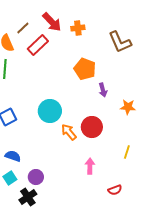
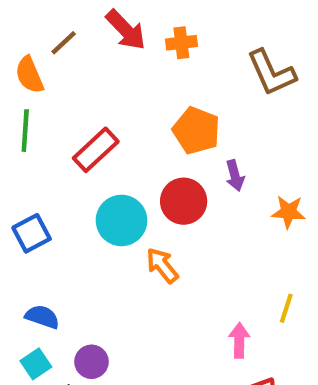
red rectangle: (38, 45) -> (96, 150), moved
red circle: (92, 127) -> (184, 201), moved
pink arrow: (90, 166) -> (239, 340), moved

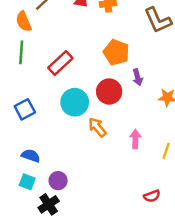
pink arrow: (239, 340) -> (135, 139), moved
cyan square: (36, 364) -> (27, 182), turned -35

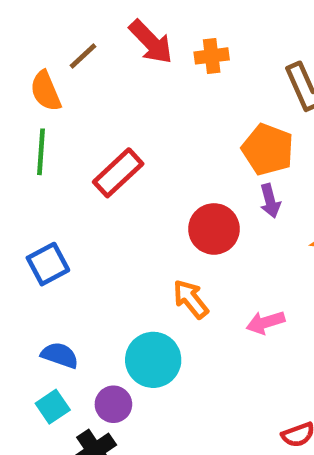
orange pentagon: (116, 52) -> (268, 149), moved
cyan circle: (75, 102) -> (153, 360), moved
pink arrow: (135, 139) -> (265, 322), turned -108
cyan square: (27, 182) -> (53, 407), turned 35

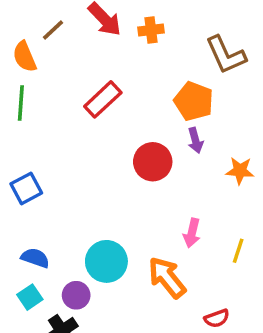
red rectangle: (118, 173) -> (103, 99), moved
orange arrow: (191, 299) -> (167, 277), moved, size x1.4
pink arrow: (265, 322) -> (192, 233), turned -60

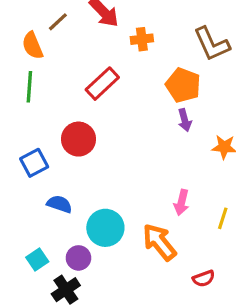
orange cross: (151, 30) -> (142, 39), moved
red circle: (153, 162) -> (78, 139), moved
blue semicircle: (35, 258) -> (59, 204), moved

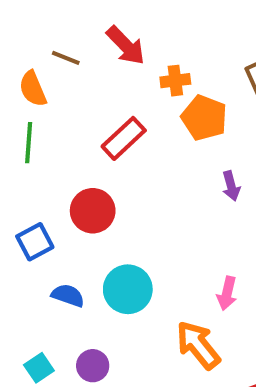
brown line: (58, 22) -> (66, 58), turned 65
orange pentagon: (183, 85) -> (204, 118), moved
cyan circle: (105, 228) -> (128, 289), moved

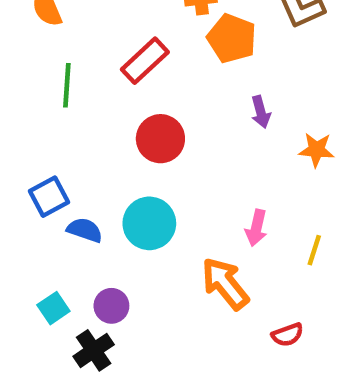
green line: (29, 143) -> (67, 85), moved
red circle: (93, 211) -> (160, 139), moved
blue square: (35, 242) -> (49, 197), moved

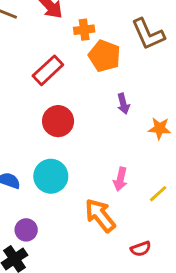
yellow line: (314, 250) -> (158, 194), turned 30

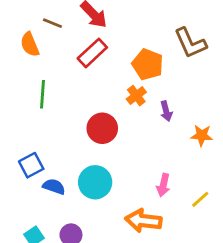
orange cross: (84, 30) -> (136, 96), moved, turned -30
red rectangle: (48, 70) -> (92, 53), moved
orange arrow: (100, 215) -> (143, 221), turned -44

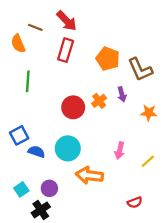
brown L-shape: (190, 43) -> (140, 70), moved
red rectangle: (92, 53) -> (66, 50), turned -30
orange cross: (136, 96) -> (99, 101), moved
orange arrow: (143, 221) -> (89, 175), moved

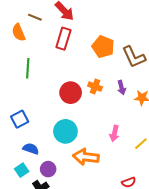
purple arrow: (122, 94) -> (122, 88), moved
orange cross: (99, 101) -> (95, 87), turned -32
blue semicircle: (36, 152) -> (31, 149), moved

